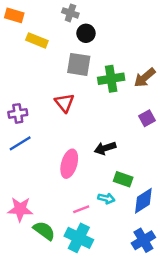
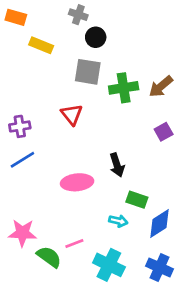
black arrow: (105, 148) -> (117, 165), turned -90
pink ellipse: (69, 164) -> (77, 182), turned 68
pink line: (81, 209) -> (74, 244), moved
cyan cross: (79, 238) -> (109, 265), moved
blue cross: (143, 240) -> (160, 267), turned -35

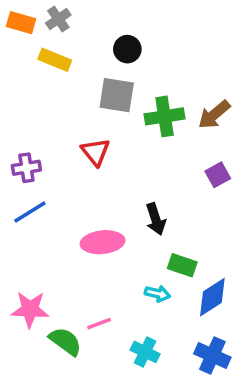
gray cross: (78, 15) -> (58, 19), moved, turned 36
cyan cross: (109, 265) -> (145, 352), size x0.7

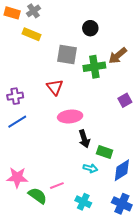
black circle: (127, 49) -> (90, 28), moved
brown arrow: (214, 115) -> (118, 56), moved
black arrow: (156, 219) -> (84, 139), moved
pink ellipse: (103, 242) -> (70, 116), moved

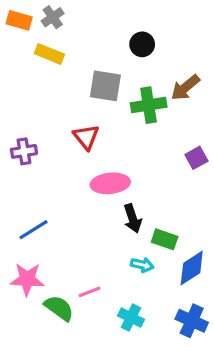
blue line: (17, 122) -> (34, 230), moved

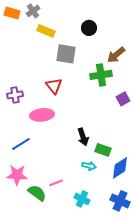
yellow rectangle: (49, 54) -> (46, 31), moved
green cross: (149, 105) -> (101, 75), moved
pink ellipse: (110, 183) -> (42, 115), moved

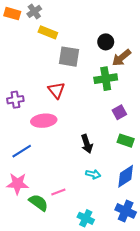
black circle: (89, 28) -> (106, 42), moved
purple square: (123, 99) -> (119, 112), moved
green rectangle: (103, 150) -> (126, 141), moved
cyan cross: (82, 199) -> (86, 218), moved

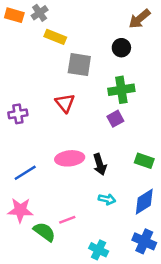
brown arrow: (121, 58) -> (139, 19), moved
purple square: (119, 112) -> (115, 119), moved
pink ellipse: (44, 121) -> (70, 158), moved

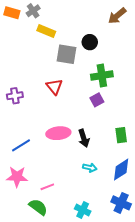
black circle: (121, 48) -> (90, 42), moved
green rectangle: (144, 161) -> (121, 135), turned 63
pink line: (67, 220) -> (47, 187), moved
green semicircle: (44, 232) -> (38, 207), moved

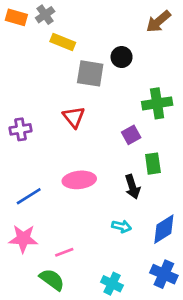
green cross: (102, 76) -> (157, 103), moved
green rectangle: (121, 135) -> (153, 164), moved
black arrow: (84, 138) -> (132, 187), moved

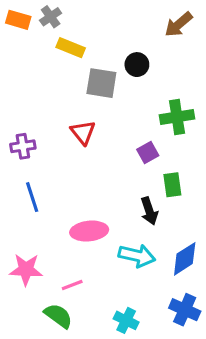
pink ellipse: (79, 180) -> (89, 231), moved
blue line: (29, 196) -> (32, 197), moved, turned -76
cyan arrow: (122, 226) -> (137, 256), size x1.6

